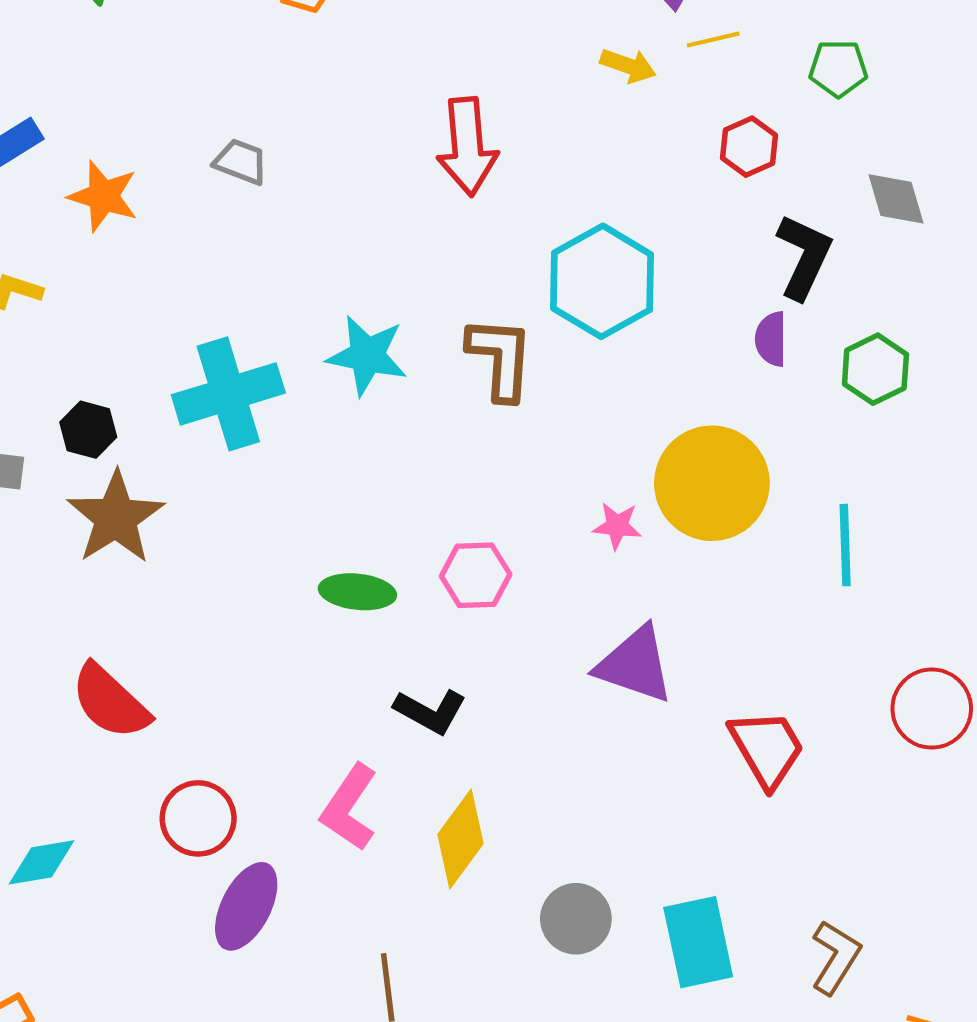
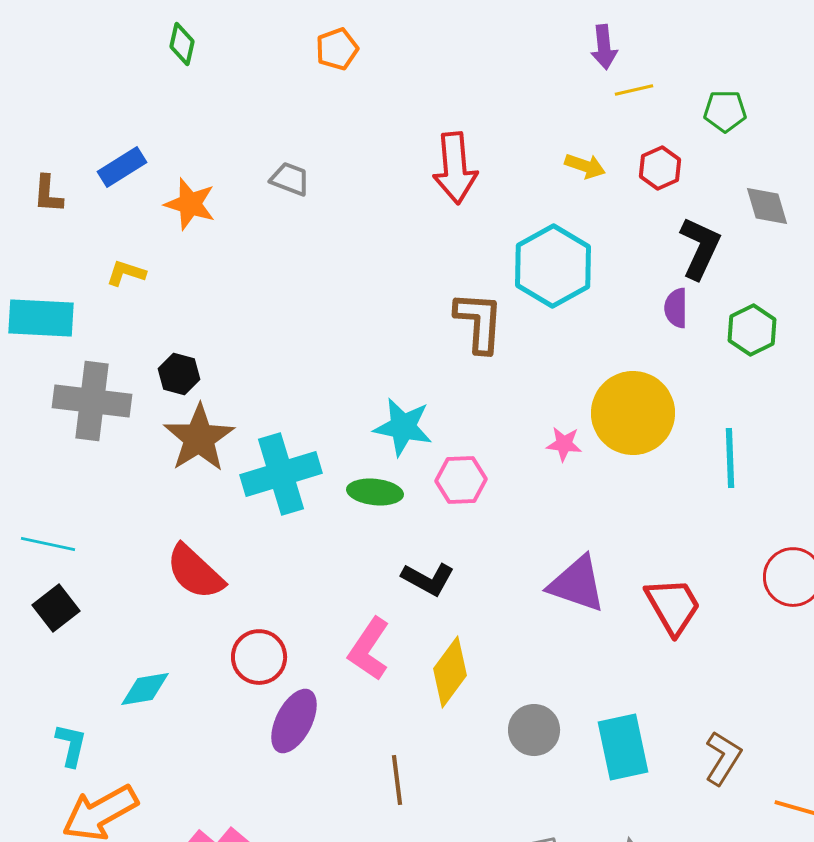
yellow arrow: (628, 66) -> (585, 166), moved
cyan star: (367, 355) -> (403, 427), moved
cyan cross: (228, 394) -> (281, 474), moved
purple triangle: (635, 665) -> (577, 584), moved

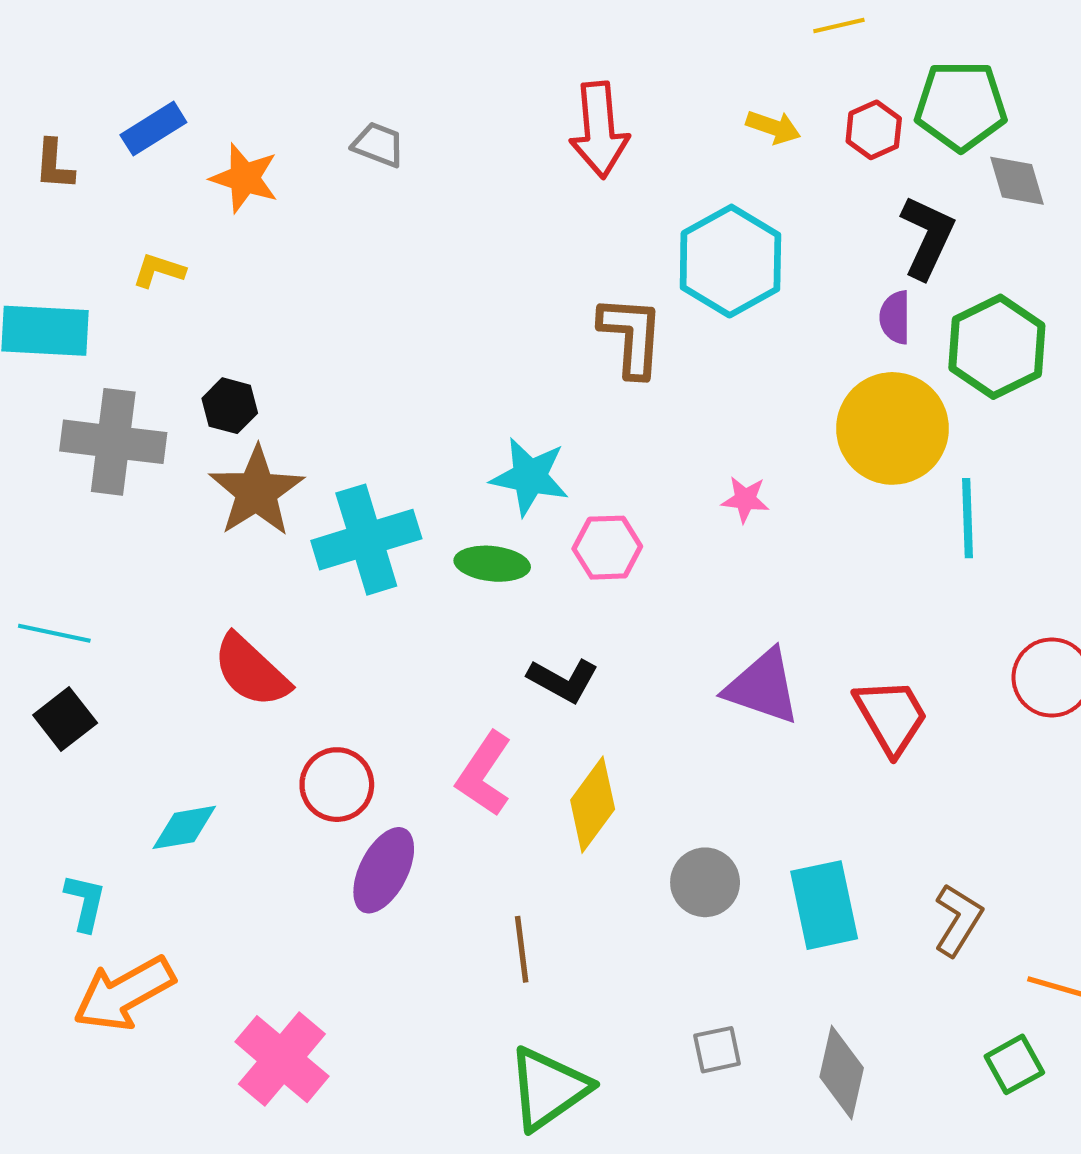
green pentagon: (725, 111) -> (961, 106), moved, size x1.6
green hexagon: (752, 330) -> (997, 347), size x1.5
yellow circle: (633, 413) -> (892, 428), moved

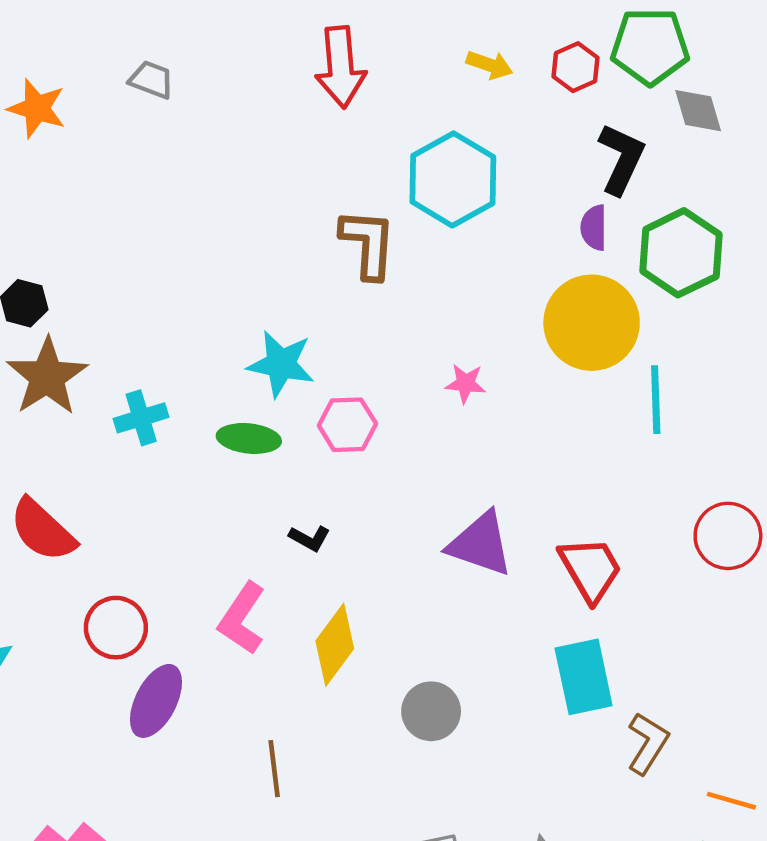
cyan cross: (366, 540) -> (141, 418), size x0.6
black L-shape: (563, 680) -> (310, 538), size x0.7
cyan rectangle: (824, 905) -> (584, 677), moved

